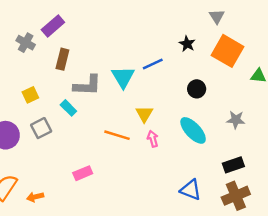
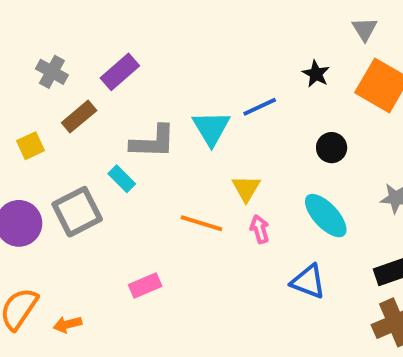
purple rectangle: (53, 26) -> (120, 72), moved
brown rectangle: (62, 59) -> (79, 117), moved, turned 36
yellow square: (30, 95) -> (31, 146), moved
gray square: (41, 128) -> (77, 212), size x1.4
blue triangle: (191, 190) -> (308, 282), moved

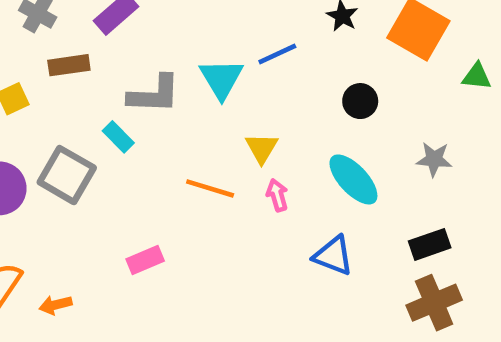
brown rectangle: (79, 117) -> (69, 65), turned 32
gray square: (77, 212) -> (67, 175), turned -33

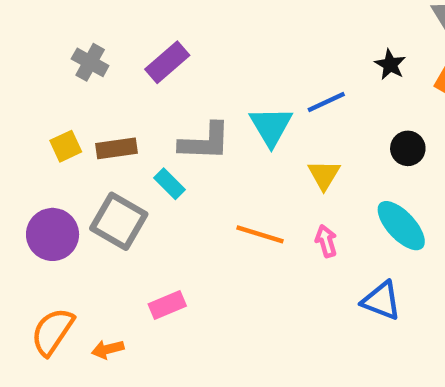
brown rectangle: (69, 65) -> (117, 148), moved
yellow triangle: (262, 148) -> (324, 175), moved
pink rectangle: (145, 260) -> (167, 305), moved

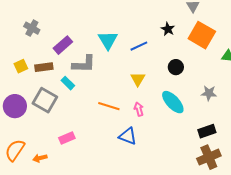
purple rectangle: (167, 62) -> (63, 45), moved
cyan triangle: (271, 126) -> (108, 40), moved
blue triangle: (381, 301) -> (128, 136), moved

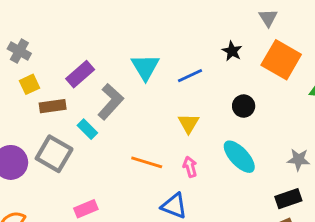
gray cross: (32, 28) -> (19, 51), moved
gray L-shape: (84, 64) -> (110, 102), turned -50
yellow square: (21, 66) -> (29, 84), moved
gray star: (209, 93) -> (299, 160), moved

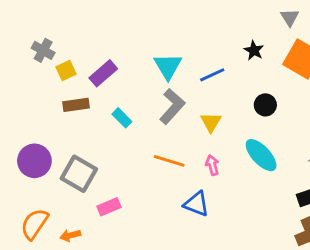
yellow square: (29, 84) -> (66, 70), moved
gray L-shape: (110, 102) -> (172, 106), moved
cyan rectangle: (87, 129) -> (122, 118), moved
gray square: (54, 154) -> (79, 174), moved

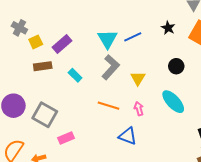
blue line: (212, 75) -> (133, 37), moved

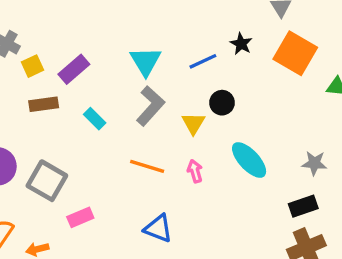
blue line: (133, 37) -> (203, 61), moved
black circle: (176, 66) -> (222, 103), moved
blue triangle: (128, 136) -> (158, 228), moved

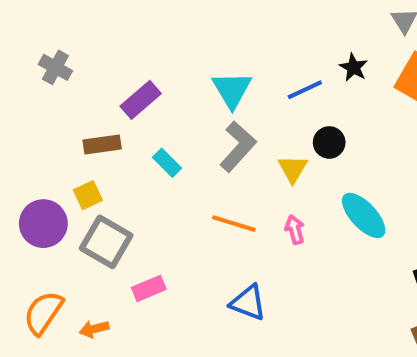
yellow square: (33, 66) -> (88, 195), moved

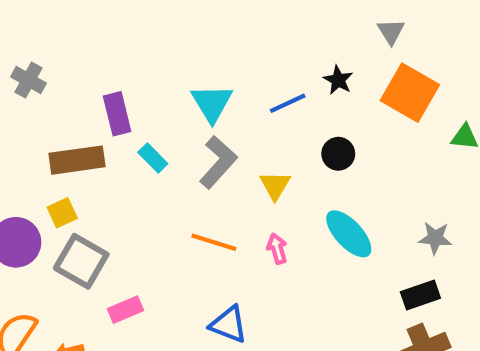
purple rectangle: (141, 100) -> (117, 114), turned -63
black circle: (329, 142) -> (338, 154), moved
brown rectangle: (102, 145) -> (77, 160), size x1.4
cyan rectangle: (167, 163) -> (153, 158), moved

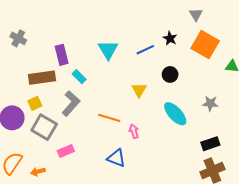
gray L-shape: (218, 162) -> (71, 103), moved
gray star: (435, 238) -> (210, 103), moved
pink arrow: (277, 249) -> (134, 131), moved

